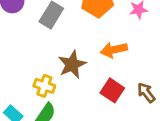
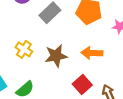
yellow cross: (44, 86) -> (24, 49), moved

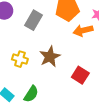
orange arrow: (92, 53) -> (83, 31), moved

